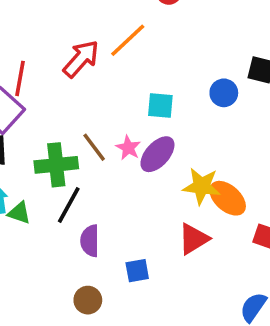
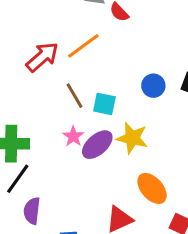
blue circle: (224, 93) -> (153, 86), moved
brown line: (94, 147) -> (74, 96), moved
yellow star: (201, 186) -> (132, 138), moved

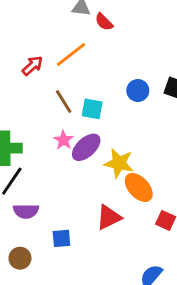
red arrow: (42, 57) -> (32, 66), size x0.7
yellow star: (132, 138) -> (119, 163), moved
purple semicircle: (32, 211) -> (26, 211), turned -95

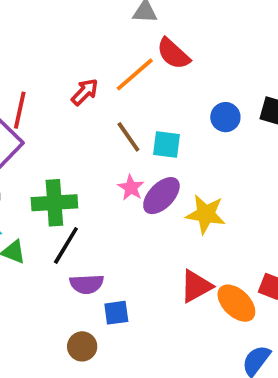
red semicircle: (104, 22) -> (173, 54), moved, size x1.4
orange ellipse: (139, 188) -> (236, 303), moved
blue square: (61, 238) -> (116, 313), moved

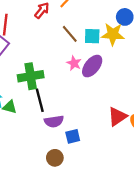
yellow star: (206, 214) -> (113, 34), moved
black line: (66, 245) -> (40, 100), turned -40

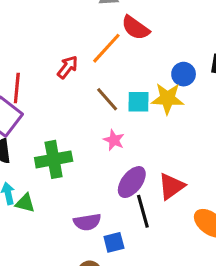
purple ellipse: (92, 66) -> (132, 182), moved
black line: (40, 100) -> (143, 211), moved
red triangle: (117, 117) -> (171, 186), moved

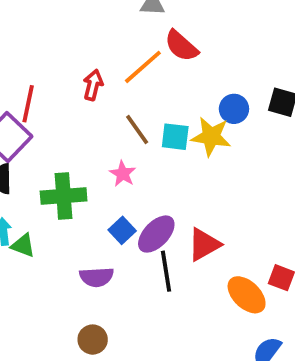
red arrow: (68, 67) -> (93, 85), turned -30
pink star: (114, 140) -> (123, 174), moved
blue square: (114, 242) -> (122, 230), moved, turned -35

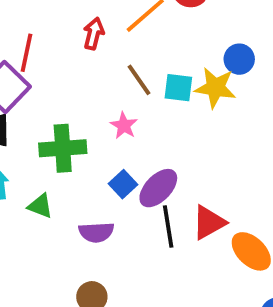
red triangle: (204, 244) -> (209, 222), moved
green triangle: (23, 245) -> (40, 206), moved

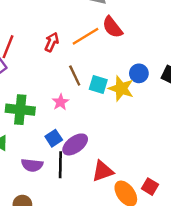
black line: (168, 227) -> (60, 165), moved

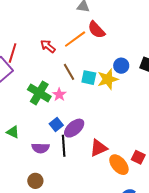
red arrow: (52, 42) -> (48, 46), turned -70
yellow star: (121, 88) -> (108, 79), turned -30
green cross: (20, 110) -> (39, 93), moved, turned 30

